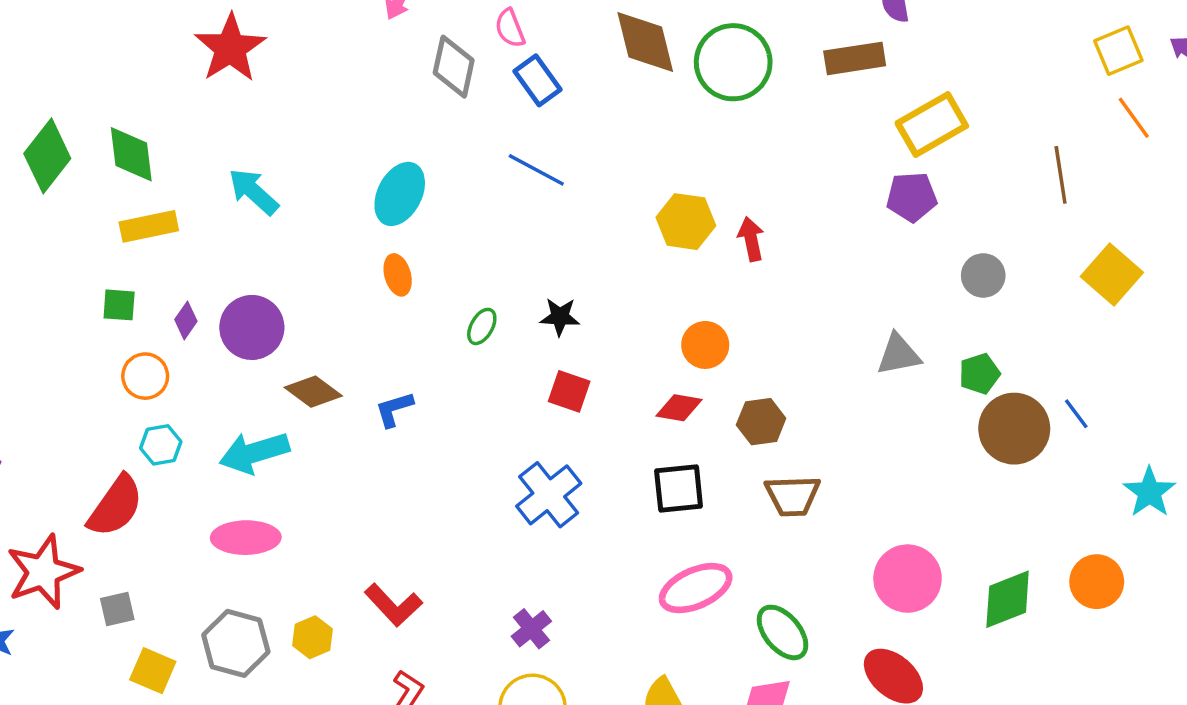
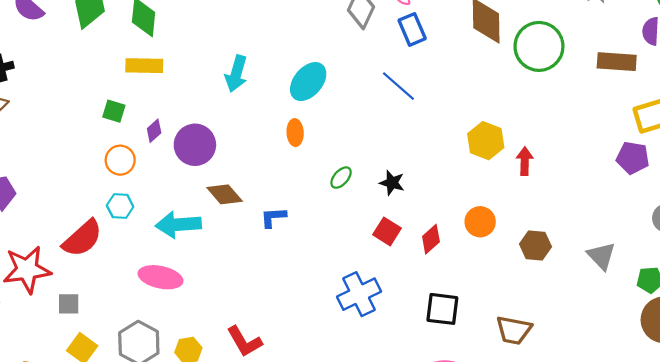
cyan arrow: (254, 192) -> (236, 74), moved, turned -129
gray triangle: (899, 355) -> (601, 256), turned 44
red diamond: (679, 408) -> (431, 239), moved, turned -64
brown hexagon: (761, 422) -> (535, 245), moved

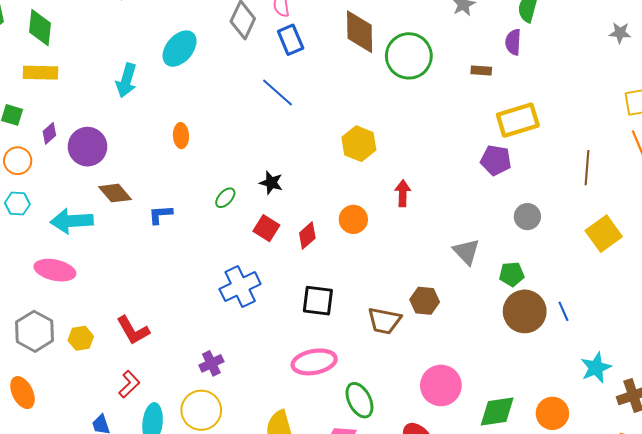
brown rectangle: (617, 62) -> (481, 70), size x0.6
cyan ellipse: (308, 82) -> (180, 49), moved
red arrow: (525, 161) -> (403, 193), moved
green ellipse: (341, 178) -> (225, 198), moved
brown hexagon: (535, 245) -> (425, 301), moved

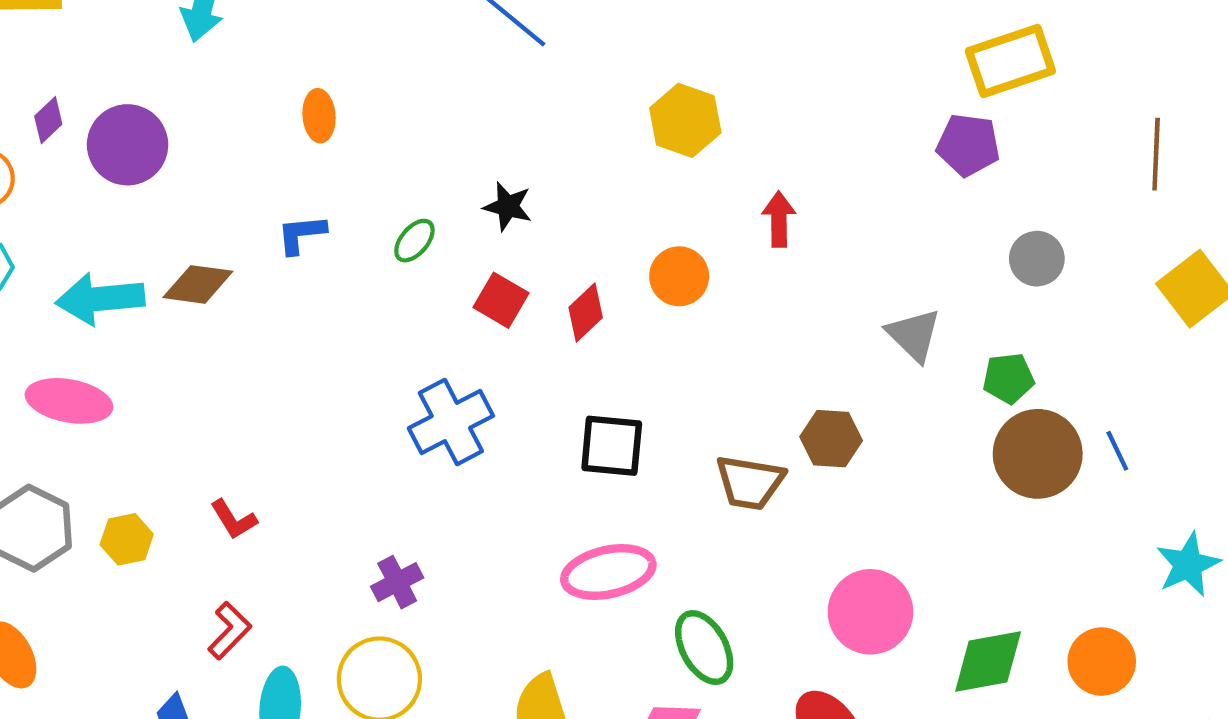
brown diamond: (115, 193) -> (198, 284), moved, turned -40
blue L-shape: (160, 215) -> (301, 234), moved
red L-shape: (133, 330) -> (234, 519), size x0.7

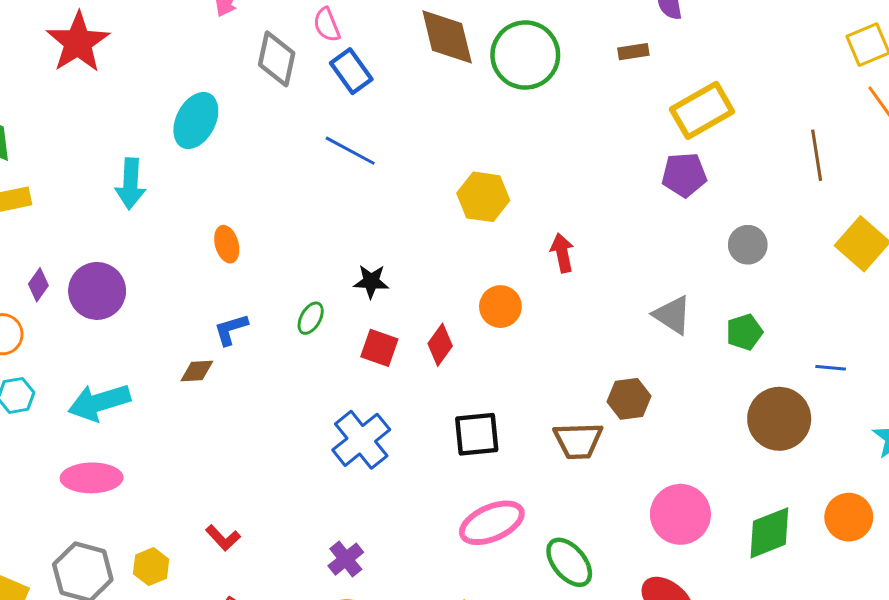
brown diamond: (198, 284) -> (197, 371), moved, size x0.7
blue line: (1117, 451) -> (831, 368), turned -48
brown circle: (1038, 454) -> (779, 419), moved

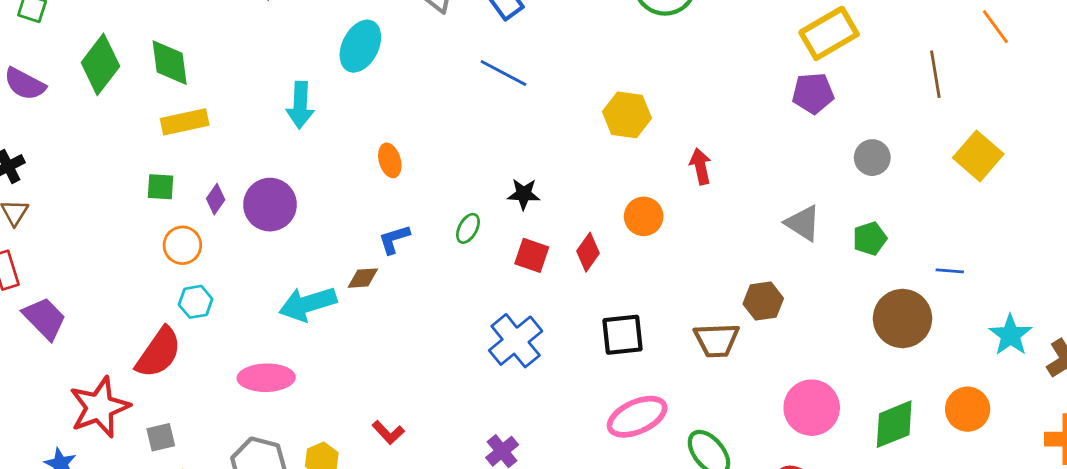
cyan arrow: (99, 402) -> (308, 304), moved

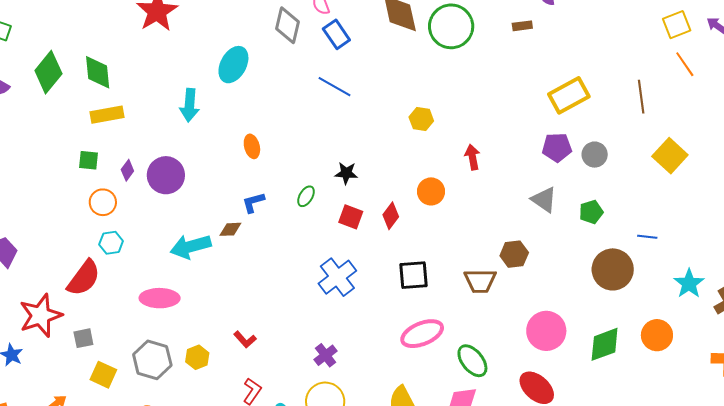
yellow rectangle: (829, 33) -> (569, 95), moved
purple pentagon: (813, 93) -> (557, 147), moved
yellow hexagon: (627, 115) -> (421, 119), size x0.7

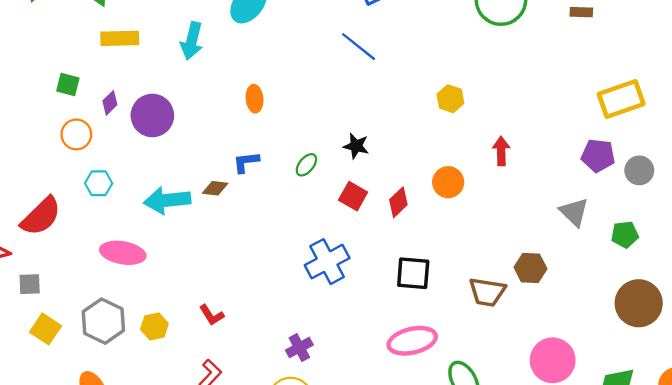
yellow rectangle: (107, 115) -> (120, 38), moved
cyan hexagon: (111, 243) -> (99, 183), moved

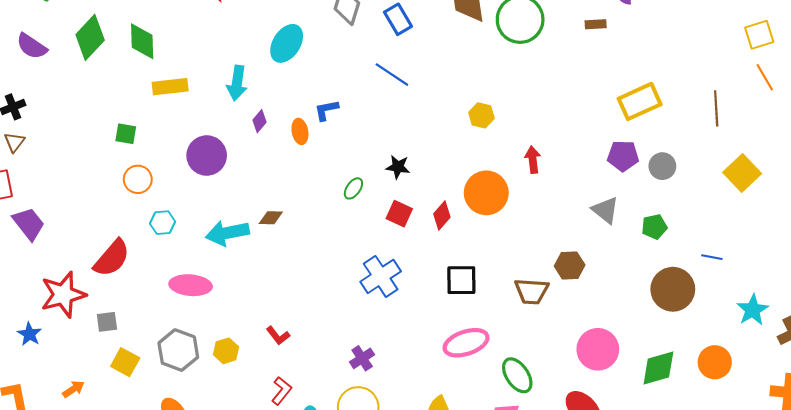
purple diamond: (110, 103) -> (260, 121), moved
blue L-shape: (246, 162) -> (326, 110), moved
orange circle: (448, 182) -> (486, 193), size x1.5

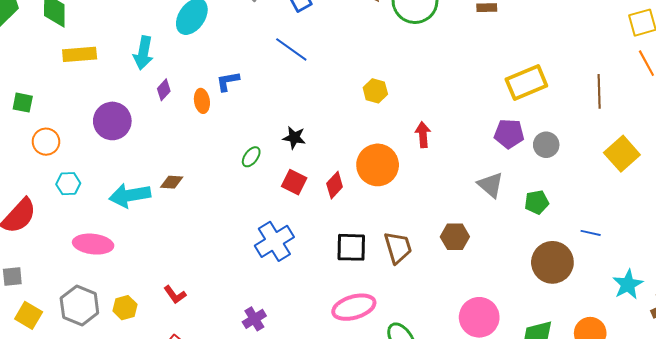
green square: (126, 134) -> (23, 103), moved
brown trapezoid: (532, 291) -> (398, 247), moved, turned -112

